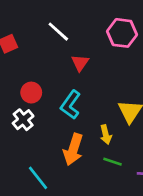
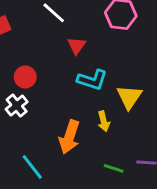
cyan L-shape: (70, 105) -> (92, 80), moved, turned -108
green line: (112, 162) -> (114, 168), moved

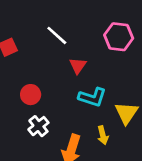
white cross: (17, 106) -> (38, 126), moved

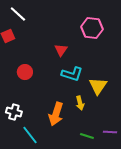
white line: (57, 35) -> (18, 14), moved
white cross: (38, 126) -> (14, 112), moved, turned -35

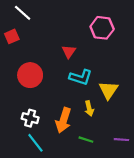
red circle: (25, 72) -> (30, 75), size x1.5
white cross: (14, 112) -> (30, 118), moved
green line: (87, 136) -> (86, 140), moved

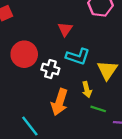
white cross: (30, 118) -> (50, 69), moved
green line: (86, 140) -> (98, 109), moved

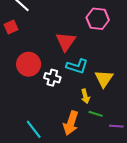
red triangle: (65, 29) -> (66, 41), size x1.5
orange arrow: (59, 102) -> (71, 123), moved

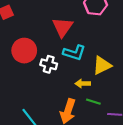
yellow triangle: (104, 79) -> (102, 65), turned 30
yellow arrow: (85, 96) -> (83, 84), turned 104

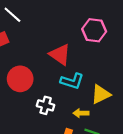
red triangle: (63, 27) -> (60, 55), turned -30
white cross: (49, 64) -> (46, 105), moved

